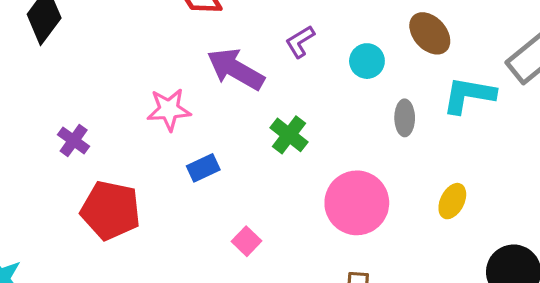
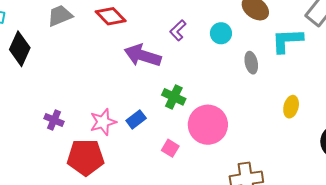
pink star: (169, 110) -> (103, 122), moved
green cross: (289, 135) -> (174, 97), moved
pink circle: (357, 203) -> (208, 125), moved
pink square: (247, 241) -> (170, 148), moved

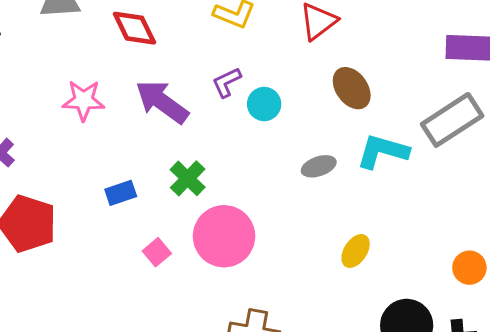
cyan circle: (221, 33) -> (264, 104), moved
gray ellipse: (251, 63) -> (319, 166), turned 65
pink star: (103, 122) -> (84, 100), moved

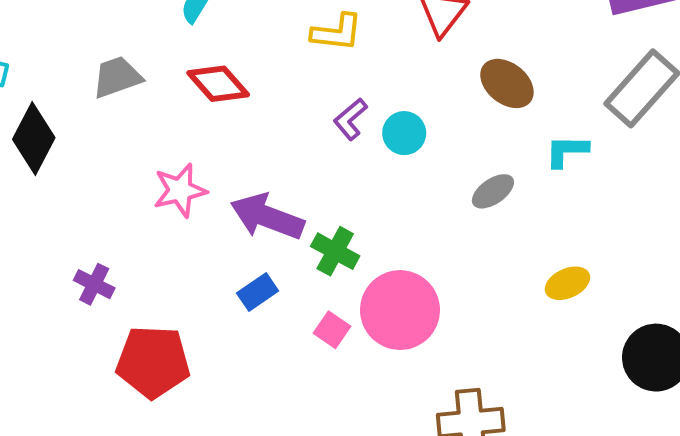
purple arrow: (162, 102) -> (267, 217), moved
cyan L-shape: (383, 151) -> (567, 151), size x0.7
yellow ellipse: (356, 251) -> (567, 283), turned 48
pink square: (157, 252) -> (332, 330), moved

